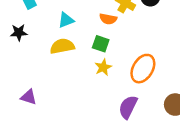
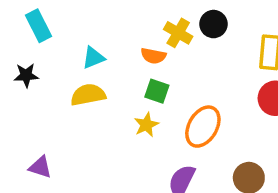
green square: (101, 44) -> (157, 91), moved

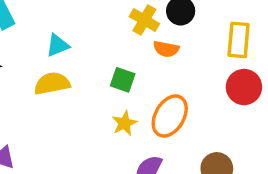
orange semicircle: (153, 56) -> (166, 49), moved
yellow star: (146, 125) -> (124, 123), moved

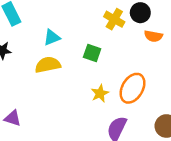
orange semicircle: (166, 49) -> (153, 36), moved
green square: (123, 80) -> (92, 53), moved

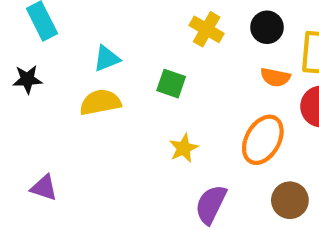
black circle: (140, 13) -> (267, 27), moved
orange semicircle: (153, 36) -> (275, 77), moved
orange ellipse: (132, 88) -> (263, 140), moved

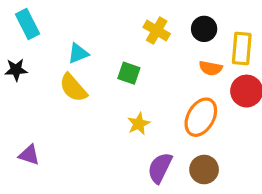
yellow semicircle: (100, 102) -> (73, 88), turned -120
brown circle: (290, 200) -> (204, 170), moved

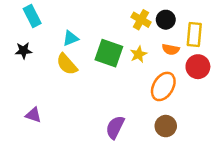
yellow cross: (157, 31) -> (141, 20), moved
green square: (129, 73) -> (109, 53), size x1.6
yellow star: (139, 124) -> (139, 54), moved
purple semicircle: (160, 168) -> (115, 127), moved

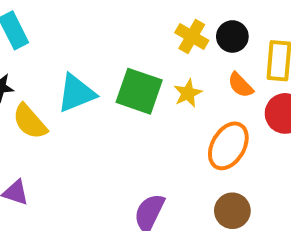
cyan triangle: (70, 38) -> (76, 93), moved, size x1.5
orange semicircle: (171, 49) -> (240, 85), turned 35
yellow semicircle: (67, 64) -> (30, 122), moved

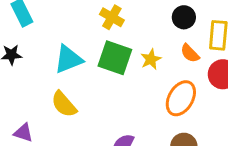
yellow cross: (192, 36) -> (112, 17), moved
yellow semicircle: (30, 122) -> (64, 104), moved

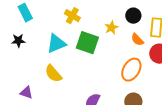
yellow cross: (112, 17) -> (72, 16), moved
yellow star: (151, 59) -> (111, 28), moved

